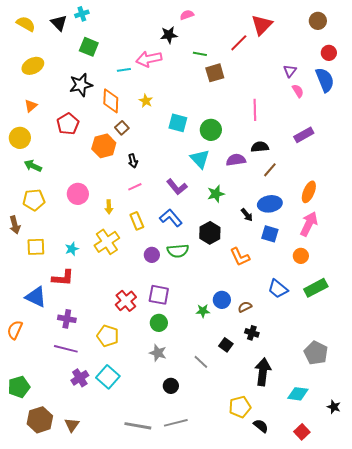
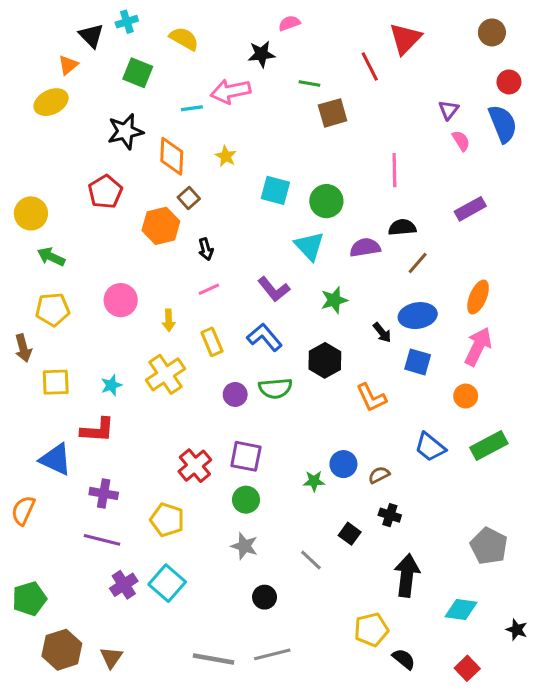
yellow semicircle: (26, 24) -> (184, 39), moved
red line: (239, 43) -> (370, 67), turned -72
orange triangle: (31, 106) -> (68, 65), moved

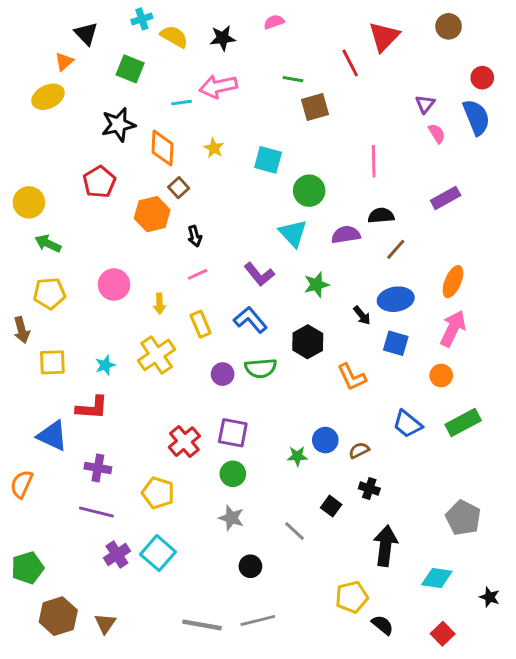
cyan cross: (127, 22) -> (142, 19), moved
brown circle: (492, 32) -> (449, 26), moved
black star: (261, 54) -> (223, 38), moved
cyan square: (275, 190) -> (268, 160), moved

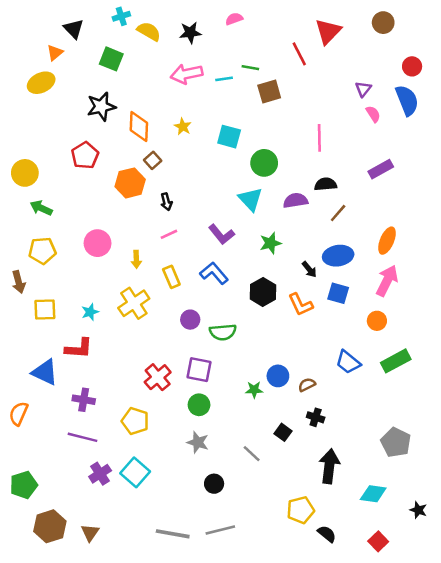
cyan line: (181, 103) -> (224, 79), moved
green semicircle: (261, 368) -> (223, 332), moved
orange L-shape: (352, 377) -> (301, 305), moved

